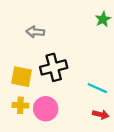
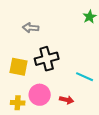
yellow cross: (20, 105) -> (18, 103), moved
red arrow: (101, 114) -> (67, 100), moved

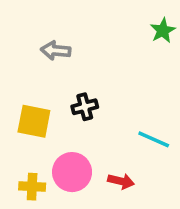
black cross: (47, 59) -> (85, 107), size x0.6

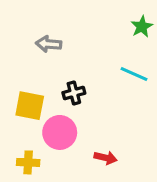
cyan line: (154, 139) -> (134, 74), moved
pink circle: (72, 172) -> (60, 132), moved

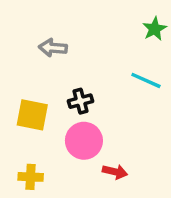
pink circle: (60, 132) -> (84, 141), moved

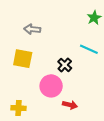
black cross: (80, 101) -> (65, 65), moved, turned -32
yellow square: (32, 115) -> (23, 59), moved

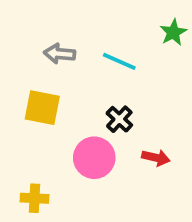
cyan line: (89, 49) -> (119, 61), moved
red arrow: (70, 105) -> (156, 158), moved

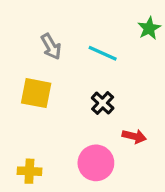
gray arrow: (60, 54) -> (51, 47), turned -125
pink circle: (94, 158) -> (96, 163), moved

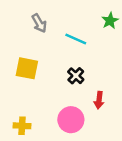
gray arrow: (51, 47) -> (39, 23), moved
red arrow: (134, 136) -> (99, 100), turned 84

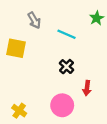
yellow square: (27, 68) -> (16, 48), moved
yellow cross: (22, 126) -> (19, 111), turned 32

